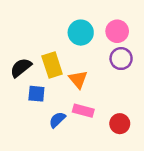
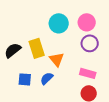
blue square: (36, 94) -> (25, 79), moved
pink rectangle: (83, 111) -> (88, 73), moved
blue semicircle: (57, 120) -> (47, 78), moved

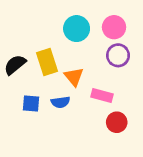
pink rectangle: (88, 73) -> (102, 95), moved
blue semicircle: (47, 78) -> (60, 102), turned -144

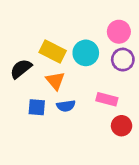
cyan circle: (77, 29) -> (86, 53), moved
yellow rectangle: (47, 62) -> (53, 52), moved, turned -45
orange triangle: (74, 77) -> (55, 81), moved

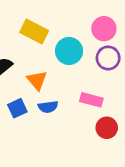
yellow rectangle: (53, 52) -> (34, 31), moved
blue square: (37, 107) -> (17, 108), turned -30

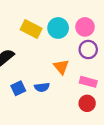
cyan circle: (69, 51) -> (58, 28), moved
orange triangle: (37, 80) -> (61, 67), moved
pink rectangle: (91, 100) -> (88, 82), moved

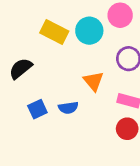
pink circle: (85, 27) -> (120, 15), moved

